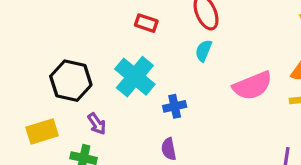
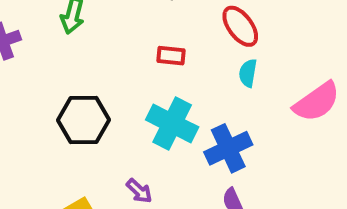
black hexagon: (71, 81) -> (83, 120), moved
blue cross: (175, 106) -> (228, 148), size x1.6

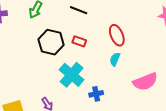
black hexagon: (83, 120) -> (51, 42), moved
blue cross: (228, 148) -> (96, 94), size x0.6

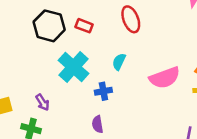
cyan semicircle: (115, 59) -> (119, 62), moved

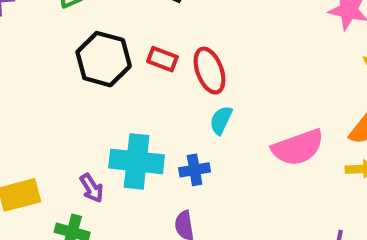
red ellipse: (131, 19) -> (210, 71), moved
cyan cross: (74, 67) -> (137, 161), moved, turned -36

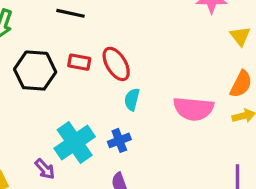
pink semicircle: (298, 147) -> (193, 109), turned 36
cyan cross: (137, 161) -> (75, 143), turned -30

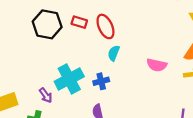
pink semicircle: (193, 109) -> (157, 65), size x0.7

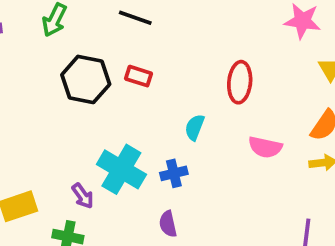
red ellipse: (105, 26) -> (240, 82), moved, turned 30
cyan cross: (69, 79) -> (121, 169), turned -32

